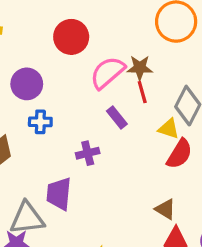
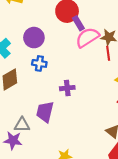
purple rectangle: (117, 118) -> (78, 23), moved
gray triangle: (27, 218) -> (22, 125), size x0.7

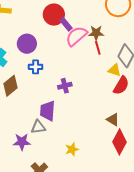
gray triangle: (22, 125) -> (38, 127), moved

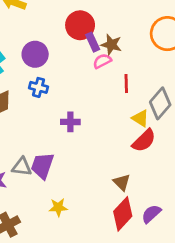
brown star: (96, 33) -> (111, 45), moved
pink semicircle: (76, 36) -> (102, 61), size x0.6
purple trapezoid: (48, 111) -> (42, 166), moved

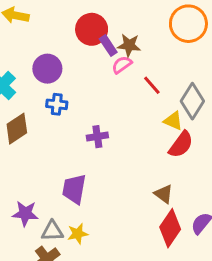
red line: (126, 84) -> (152, 85), turned -30
gray triangle: (22, 167) -> (52, 231), moved
yellow star: (58, 207) -> (78, 234), moved

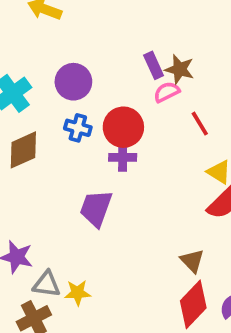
red circle: (92, 29) -> (123, 127), moved
purple cross: (97, 137) -> (123, 157), moved
purple trapezoid: (74, 189) -> (96, 208), moved

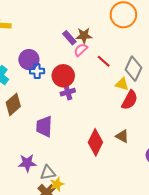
blue cross: (78, 128) -> (37, 71), moved
purple trapezoid: (96, 208) -> (44, 126), moved
yellow star: (78, 293) -> (57, 184), moved
red diamond: (193, 304) -> (95, 142), moved

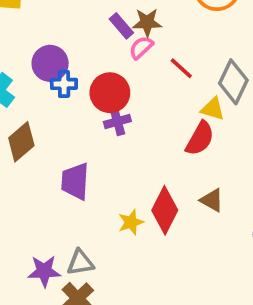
red semicircle: (130, 100) -> (200, 138), moved
purple star: (27, 163) -> (44, 271), moved
yellow star: (57, 184) -> (131, 222), moved

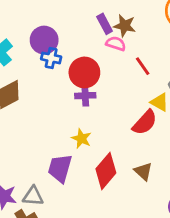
pink semicircle: (141, 47) -> (116, 44), turned 48
purple trapezoid: (75, 181) -> (60, 168), moved
yellow star: (131, 222) -> (81, 138), moved, turned 30

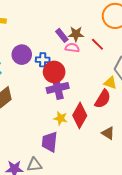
blue cross: (51, 58) -> (43, 60), moved
red line: (143, 66) -> (97, 44), moved
purple cross: (85, 96) -> (58, 88), size x1.5
red diamond: (106, 171) -> (80, 115), moved

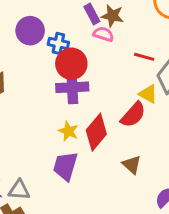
red line: (97, 44) -> (144, 57), moved, turned -40
purple trapezoid: (50, 142) -> (65, 166), moved

